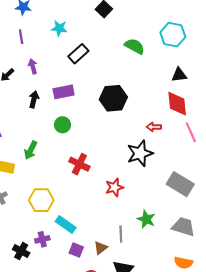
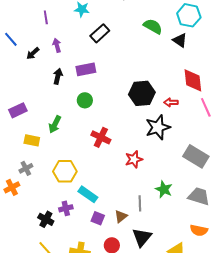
black triangle: (179, 75) -> (180, 40), moved, turned 42
black hexagon: (113, 98) -> (142, 93), moved

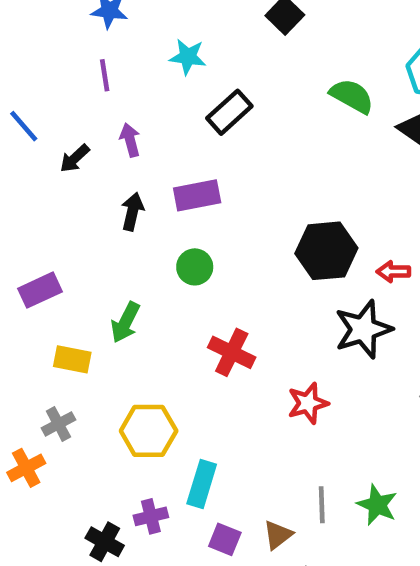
green star: (164, 189) -> (377, 505), moved
cyan rectangle: (88, 194) -> (202, 484), turned 72

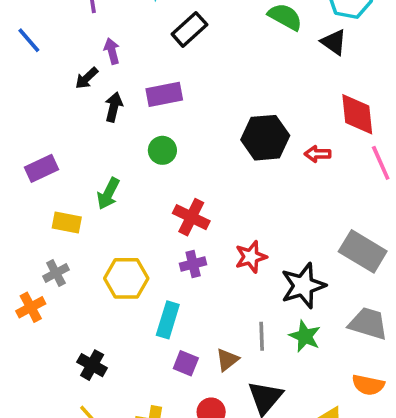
black arrow: (75, 158) -> (87, 78), moved
black star: (363, 329) -> (303, 286), moved
purple cross: (151, 516) -> (193, 264), moved

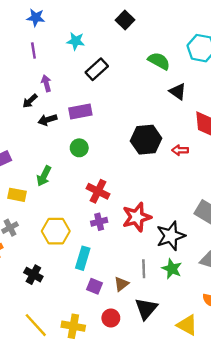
black triangle: (334, 42) -> (178, 92), moved
black arrow: (114, 107) -> (47, 120), turned -120
red star: (251, 257) -> (137, 217), size x1.4
black cross: (92, 365) -> (33, 275), moved

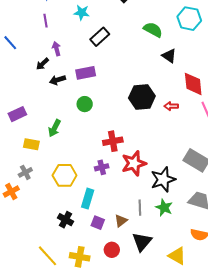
red cross: (98, 191) -> (113, 141), moved, turned -36
black cross: (33, 275) -> (66, 220), moved

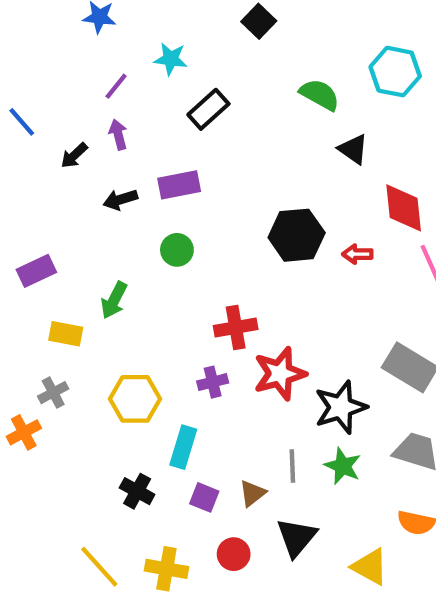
purple line: (45, 21) -> (116, 86), moved, turned 48
black arrow: (42, 64) -> (74, 155), moved

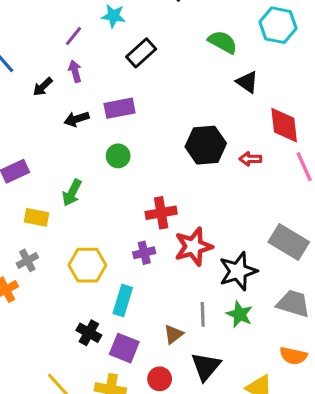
purple square: (204, 497) -> (124, 348), moved, size x1.4

